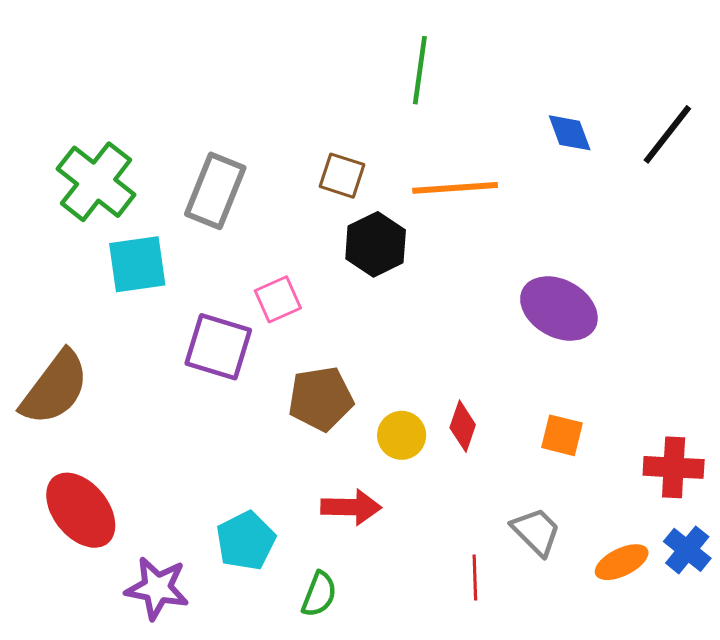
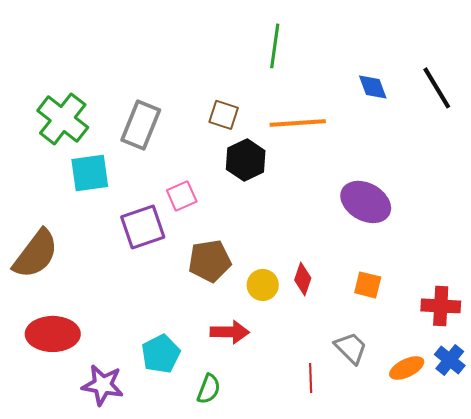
black line: (667, 134) -> (437, 88), turned -69
purple square: (218, 347) -> (143, 227), turned -36
red ellipse: (81, 510) -> (53, 334), turned -51

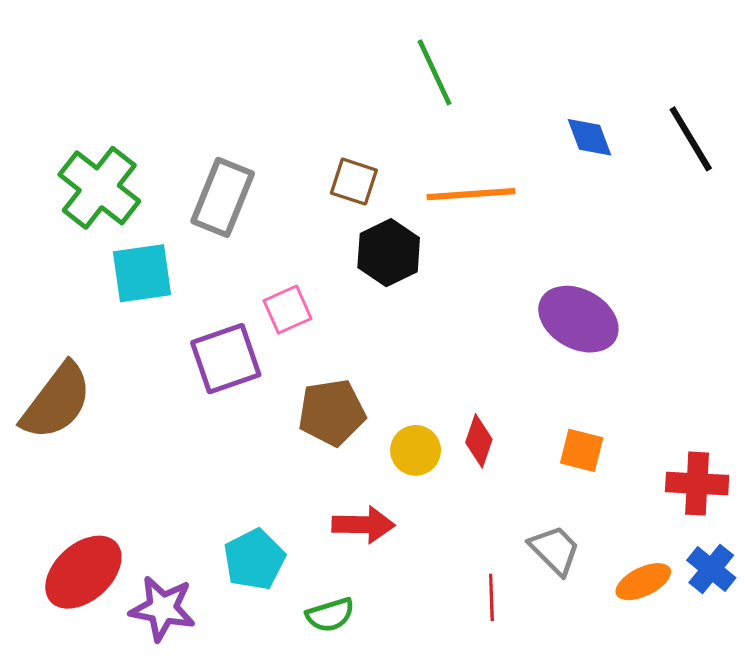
green line: (275, 46) -> (435, 72), turned -33
red ellipse: (53, 334) -> (83, 572), moved, turned -42
green semicircle: (209, 389) -> (330, 615), turned 52

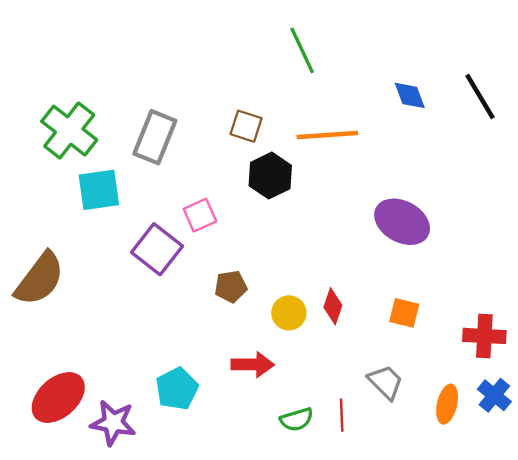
purple square: (226, 359) -> (157, 249), turned -33
brown pentagon: (332, 412) -> (231, 287), size x0.7
orange ellipse: (643, 582) -> (447, 404), turned -51
green semicircle: (330, 615) -> (297, 419), moved

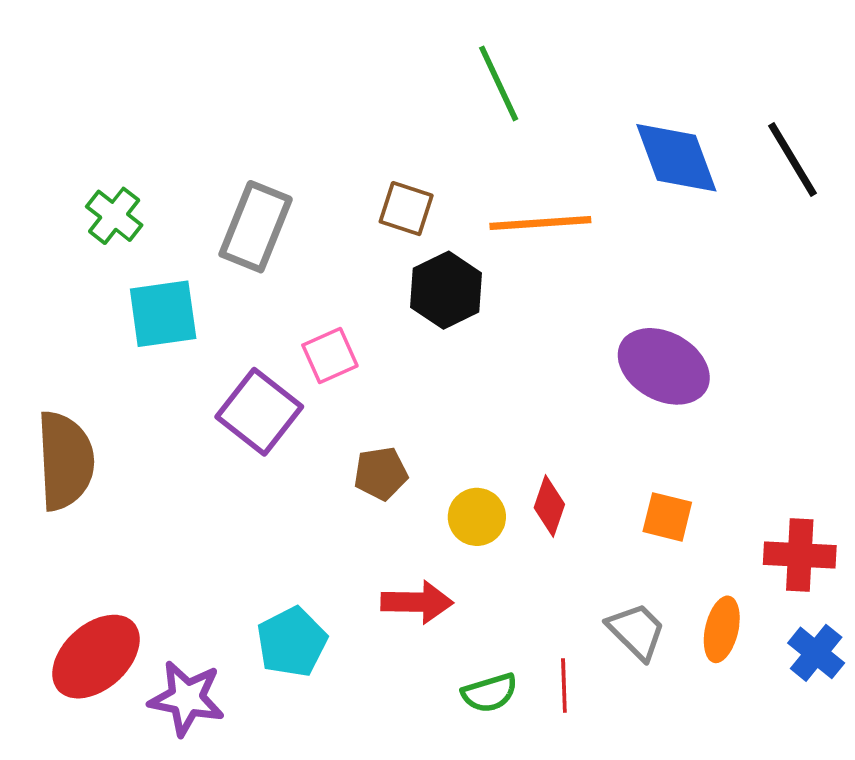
blue diamond: (410, 95) -> (676, 158), size x1.6
green cross: (69, 131) -> (114, 216), size x0.6
brown semicircle: (40, 279) -> (65, 461), turned -40
orange ellipse: (447, 404) -> (722, 629), moved

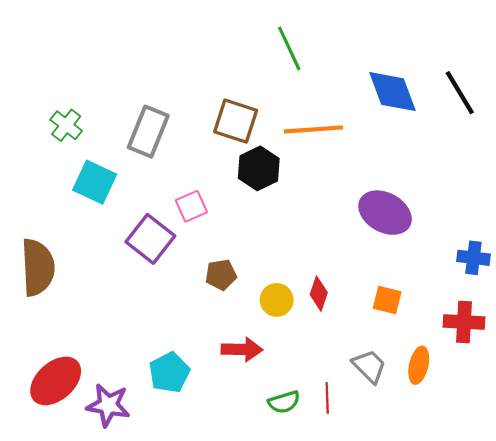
brown square: (406, 209) -> (236, 121), size x1.4
cyan square: (163, 314) -> (95, 182), turned 33
blue cross: (816, 653) -> (473, 258), moved, turned -32

